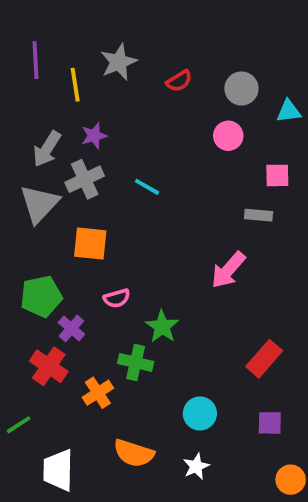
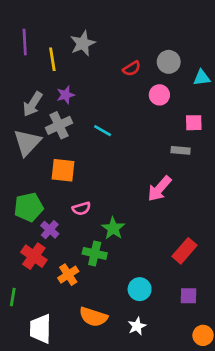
red semicircle: (179, 81) -> (132, 68), moved
green line: (19, 425) -> (13, 297), turned -48

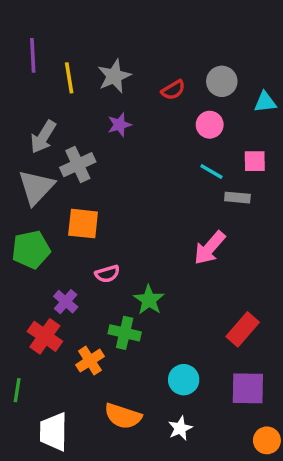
gray star: (83, 43) -> (114, 76), moved
purple star: (66, 95) -> (119, 125), moved
cyan line: (103, 131) -> (211, 172), moved
green pentagon: (29, 207) -> (31, 250), moved
purple square: (188, 296) -> (248, 388), size x1.5

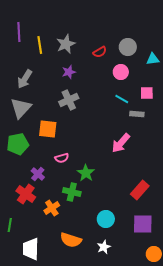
gray cross: (78, 165) -> (69, 100), moved

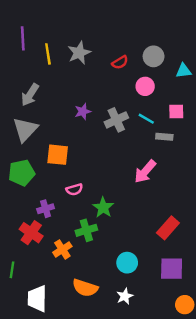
purple star: (69, 72) -> (83, 112), moved
gray cross: (69, 100) -> (116, 120), moved
purple cross: (38, 174) -> (46, 209), turned 32
green cross: (72, 192) -> (86, 230), turned -30

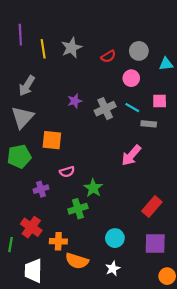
red cross: (31, 233) -> (31, 227), moved
orange cross: (62, 249) -> (58, 241), moved, turned 35

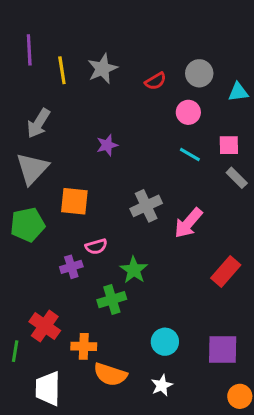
gray cross: (105, 109) -> (146, 206), moved
gray rectangle: (149, 124) -> (237, 178), moved, turned 40
purple cross: (41, 189) -> (71, 267), moved
red rectangle: (152, 206) -> (226, 271), moved

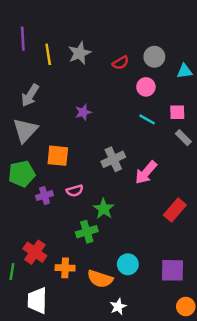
purple cross: (71, 267) -> (45, 195), moved
orange semicircle: (110, 374) -> (100, 279), moved
white star: (162, 385) -> (118, 307), moved

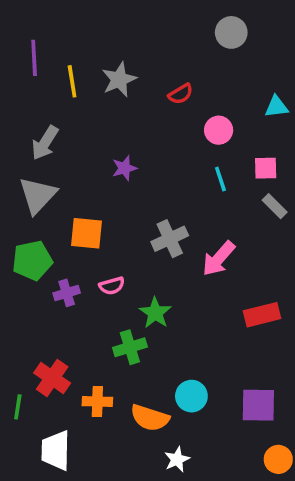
gray circle: (154, 57) -> (231, 32), moved
cyan line: (147, 119) -> (220, 179), turned 42
red rectangle: (175, 210) -> (262, 315), turned 35

